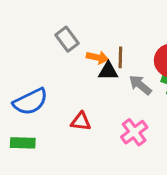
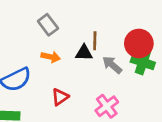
orange arrow: (98, 57) -> (51, 57), moved
red triangle: (81, 122) -> (60, 97), turned -42

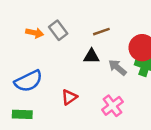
brown line: (95, 41) -> (101, 32), moved, turned 70
orange arrow: (51, 57) -> (35, 33), moved

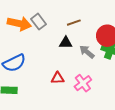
orange arrow: (35, 33) -> (19, 24), size x1.6
red triangle: (69, 97) -> (58, 78), moved, turned 32

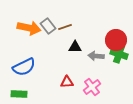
brown line: (74, 23) -> (65, 27), moved
gray arrow: (87, 52) -> (96, 56), turned -35

